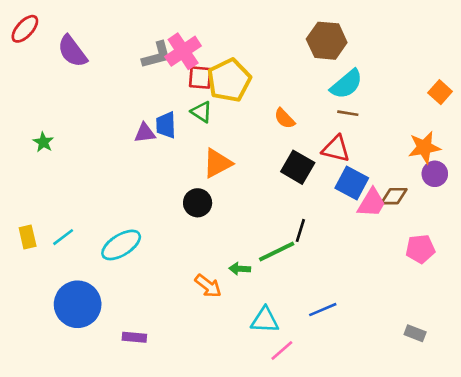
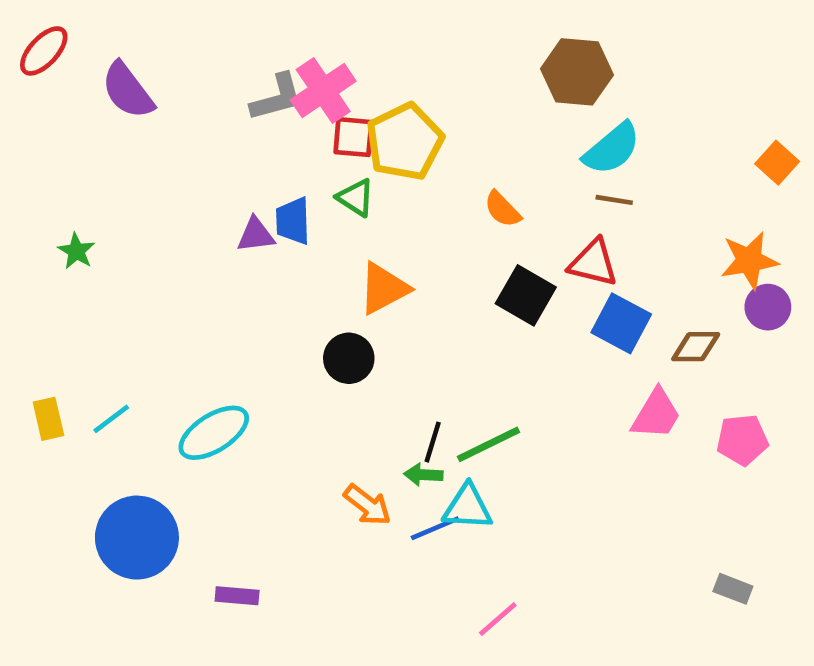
pink trapezoid: (372, 203) -> (656, 414), moved
black line: (300, 230) -> (433, 442), moved
blue line: (323, 310) -> (435, 528), moved
cyan triangle: (265, 320) -> (468, 507), moved

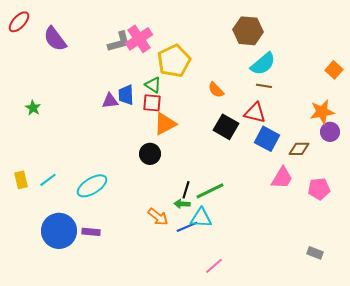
red square: (353, 137) -> (152, 103), moved
purple rectangle: (237, 596) -> (91, 232), moved

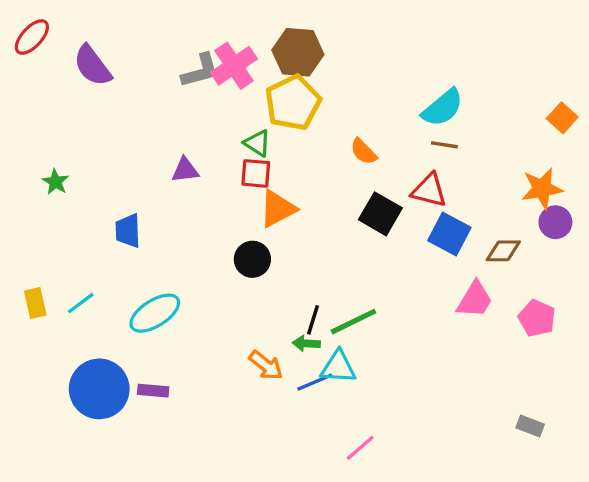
brown hexagon: (248, 31) -> (298, 52), moved
blue trapezoid: (126, 95) -> (128, 231), moved
pink pentagon: (319, 189) -> (537, 318), turned 30

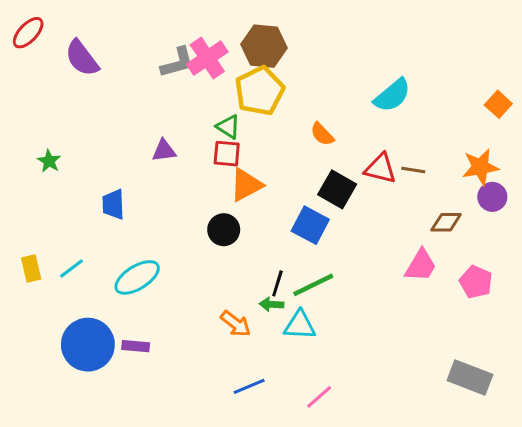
brown line: (444, 145) -> (413, 170), moved
blue square: (449, 234) -> (310, 225), moved
blue line: (315, 382) -> (249, 386), moved
gray rectangle: (530, 426) -> (470, 377), size x1.8

